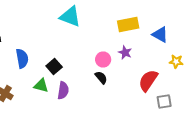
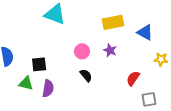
pink circle: (103, 60) -> (82, 51), moved
black square: (54, 66) -> (39, 64), turned 35
red semicircle: (148, 80) -> (133, 78), size x0.7

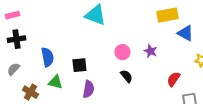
yellow rectangle: (113, 22) -> (167, 15), moved
green triangle: (26, 83) -> (55, 82), moved

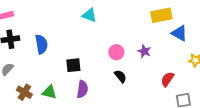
cyan triangle: (95, 15) -> (89, 15), size x0.7
blue semicircle: (47, 57) -> (41, 44), moved
green triangle: (55, 82) -> (49, 92), moved

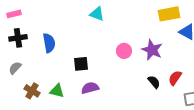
purple star: (144, 51) -> (152, 50), size x1.5
black semicircle: (120, 76) -> (154, 82), moved
purple semicircle: (82, 89) -> (90, 88), turned -114

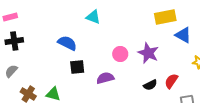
blue semicircle: (49, 43) -> (67, 43), moved, turned -54
black semicircle: (154, 82) -> (150, 85), turned 104
purple semicircle: (90, 88) -> (105, 78), moved

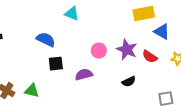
red semicircle: (171, 81) -> (150, 57), moved, turned -91

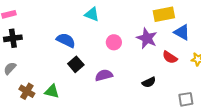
purple star: (127, 50) -> (147, 38), moved
pink circle: (99, 51) -> (114, 42), moved
black square: (56, 64) -> (76, 64), turned -35

